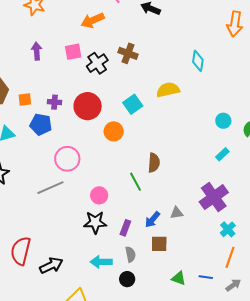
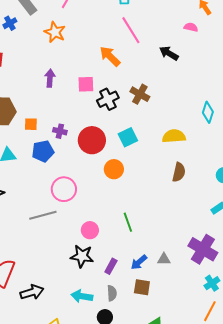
orange arrow: (93, 20) -> (110, 56), turned 60
cyan square: (133, 104) -> (128, 137), moved
blue pentagon: (41, 124) -> (43, 151), turned -30
brown semicircle: (154, 163) -> (179, 172), moved
purple cross: (214, 197) -> (203, 249), turned -32

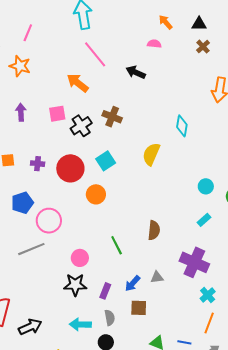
yellow semicircle: (174, 136) -> (151, 154), turned -55
blue pentagon: (43, 151) -> (22, 203), moved
brown semicircle: (179, 172) -> (154, 230), moved

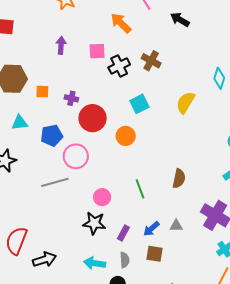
red circle: (70, 168) -> (93, 118), moved

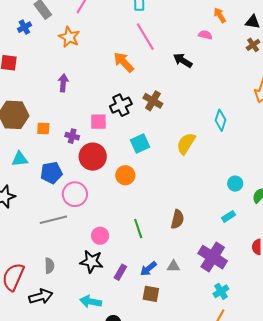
pink square: (97, 51) -> (98, 122), moved
gray semicircle: (125, 260) -> (49, 266), moved

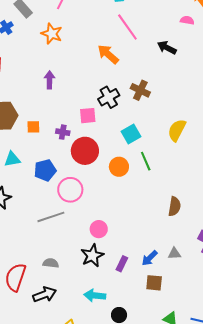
green line: (138, 229) -> (146, 161), moved
black star: (92, 262) -> (92, 256), turned -30
gray semicircle: (49, 266) -> (51, 263), turned -77

